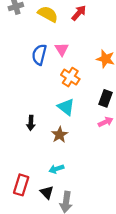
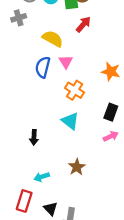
yellow semicircle: (48, 14) -> (53, 39), moved
brown star: (60, 135) -> (77, 167), moved
cyan arrow: (56, 169) -> (42, 177), moved

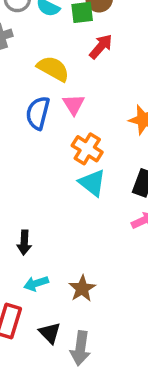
cyan triangle: (70, 121) -> (92, 183), moved
black arrow: (34, 137) -> (24, 243), moved
brown star: (77, 167) -> (82, 289), moved

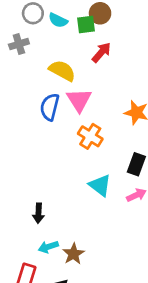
pink triangle: (74, 104) -> (79, 100), size x1.4
cyan triangle: (92, 183) -> (100, 185), moved
brown star: (82, 289) -> (73, 254), moved

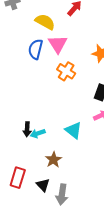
cyan triangle: (100, 185) -> (73, 130), moved
cyan arrow: (48, 247) -> (38, 133), moved

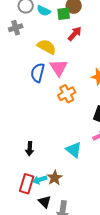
orange cross: (66, 71) -> (67, 94), turned 30
cyan arrow: (38, 133) -> (40, 180), moved
red rectangle: (18, 178) -> (27, 184), moved

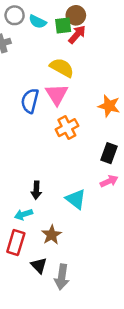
red arrow: (75, 34) -> (77, 34), moved
yellow semicircle: (47, 47) -> (62, 68), moved
black arrow: (30, 149) -> (36, 190), moved
cyan arrow: (40, 180) -> (24, 214), moved

